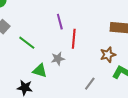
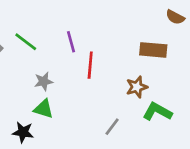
green line: (27, 43) -> (26, 42), moved
gray star: (58, 59) -> (44, 82), moved

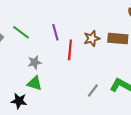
brown star: (137, 87) -> (92, 38), moved
gray line: (112, 127) -> (93, 90), moved

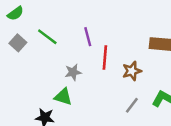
brown star: (92, 38) -> (132, 71), moved
gray star: (35, 62) -> (73, 72), moved

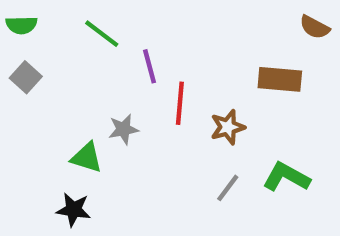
green semicircle: (15, 13) -> (21, 25), turned 35
green line: (47, 37) -> (102, 34), moved
green triangle: (63, 97) -> (87, 158), moved

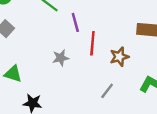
green triangle: (87, 158) -> (13, 74), moved
gray line: (228, 188) -> (107, 91), moved

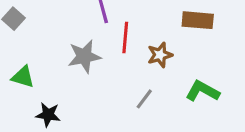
gray star: (61, 58) -> (84, 56), size x1.5

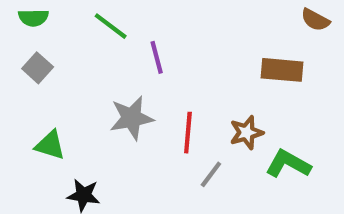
red line: (125, 38) -> (188, 133), moved
brown star: (160, 55) -> (246, 133), moved

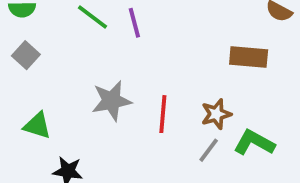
purple line: (157, 57) -> (134, 23), moved
gray line: (211, 174) -> (209, 150), moved

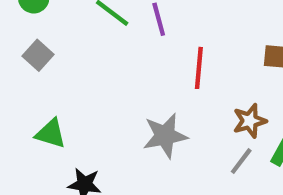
gray star: (112, 101) -> (165, 136), moved
red line: (163, 114) -> (199, 68), moved

